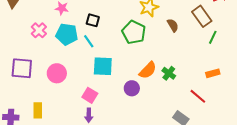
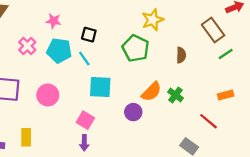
brown semicircle: (173, 25) -> (181, 55), moved, turned 32
green line: (213, 37) -> (226, 54), turned 32

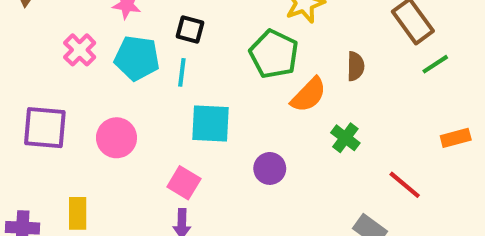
cyan line: (84, 59) -> (182, 72), turned 42
orange semicircle: (152, 92) -> (309, 95), moved
orange rectangle: (226, 95) -> (456, 138), moved

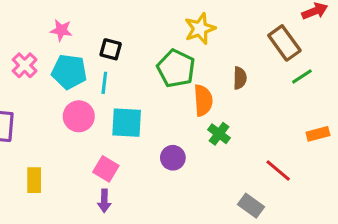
orange semicircle: (309, 95) -> (203, 100), turned -48
pink circle: (116, 138) -> (79, 116), moved
green cross: (345, 138) -> (219, 134), moved
yellow rectangle: (78, 213) -> (34, 180), moved

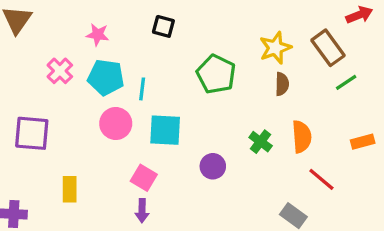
yellow star: (200, 29) -> (275, 48), moved
black square: (111, 49) -> (163, 26), moved
orange semicircle: (203, 100) -> (302, 137), moved

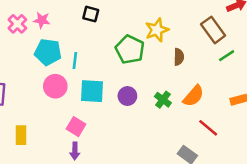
yellow star: (275, 48) -> (157, 30), moved
pink cross: (60, 71) -> (17, 24), moved
orange semicircle: (302, 137) -> (193, 96), turned 45
purple circle: (213, 166) -> (127, 96), moved

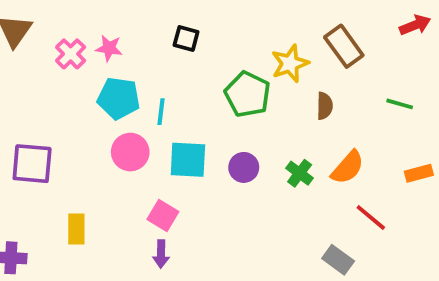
brown rectangle: (213, 30) -> (344, 46), moved
green line: (227, 56) -> (400, 104), turned 49

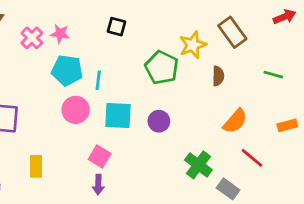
green cross: (300, 173) -> (198, 165), moved, size x1.4

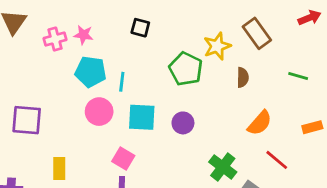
pink cross: (32, 38) -> (55, 39), turned 30

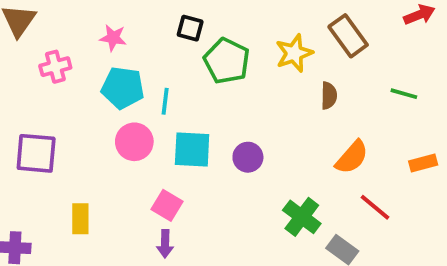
pink cross: (55, 39) -> (55, 67), moved
green pentagon: (186, 69) -> (227, 61), moved

